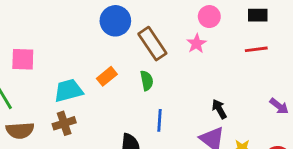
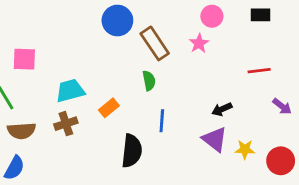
red line: (256, 49) -> (259, 71), moved
orange rectangle: (107, 76) -> (109, 108), moved
black arrow: (219, 109) -> (222, 109), turned -84

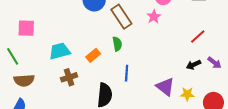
red line: (259, 71) -> (198, 37), turned -35
orange rectangle: (109, 108) -> (93, 55), moved
black arrow: (222, 109) -> (194, 65), moved
brown cross: (66, 124) -> (69, 77), moved

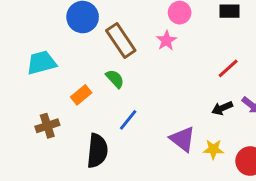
green semicircle: (117, 44) -> (115, 79), turned -32
cyan trapezoid: (60, 51) -> (41, 63), moved
blue line: (127, 73) -> (128, 120), turned 35

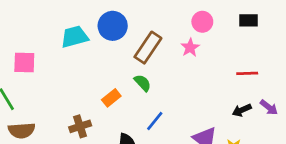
brown rectangle: (121, 41) -> (148, 48), turned 68
cyan trapezoid: (41, 63) -> (75, 37), moved
red line: (228, 68) -> (247, 73), turned 40

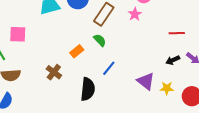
pink square: (24, 63) -> (18, 34), moved
brown cross: (80, 126) -> (54, 72), turned -35

